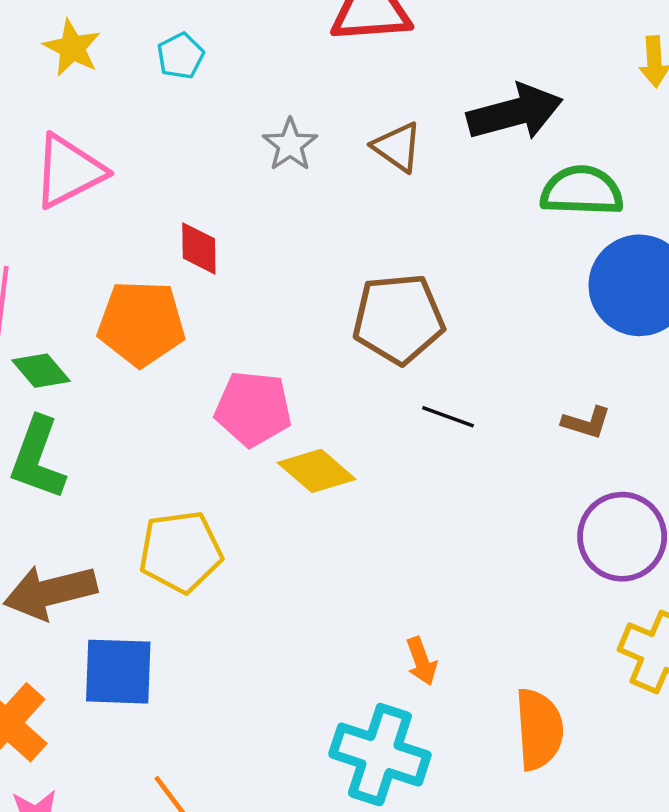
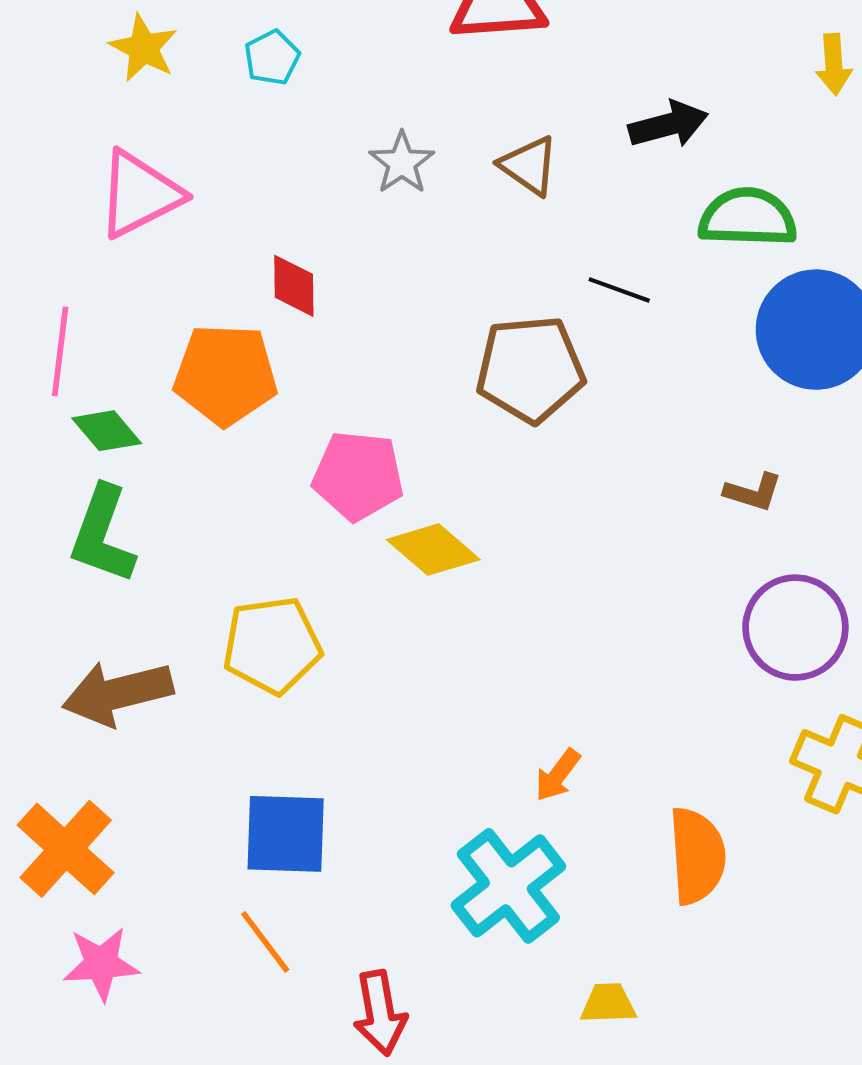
black arrow: (515, 112) -> (668, 125), size x0.7
black line: (448, 417) -> (619, 290), moved
orange arrow: (421, 661) -> (558, 775), turned 57
blue square: (118, 672) -> (286, 834), moved
cyan cross: (380, 755) -> (508, 886), turned 34

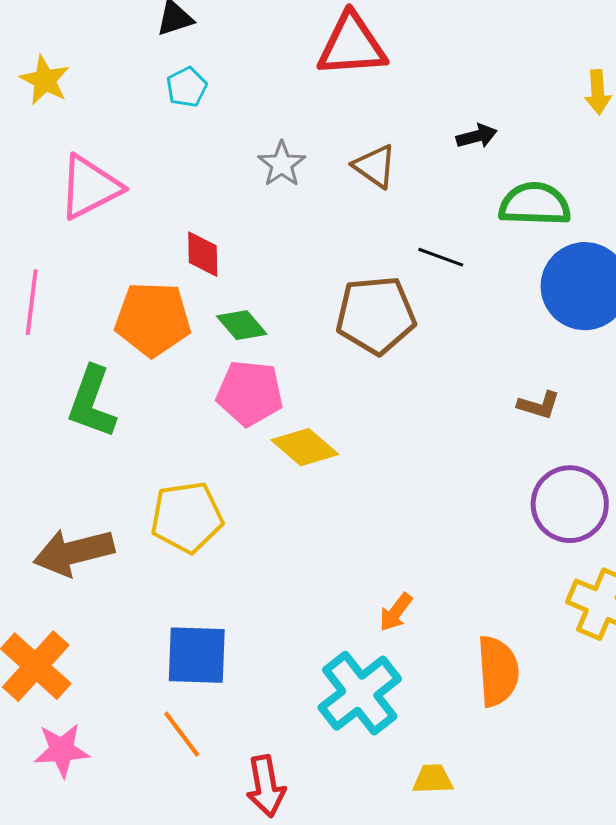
yellow star: (144, 48) -> (45, 80), moved
black arrow: (668, 125) -> (477, 136), size x0.7
green diamond: (107, 431) -> (242, 325), moved
green L-shape: (103, 535) -> (92, 402), moved

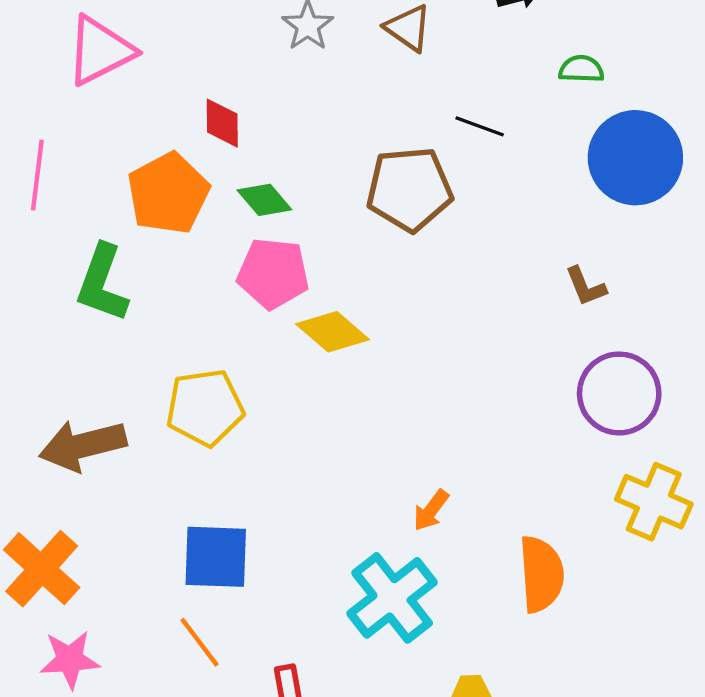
green semicircle: (535, 204) -> (581, 69), size x0.6
orange pentagon: (153, 319) -> (168, 193), turned -30
brown L-shape: (539, 405) -> (586, 286), turned 51

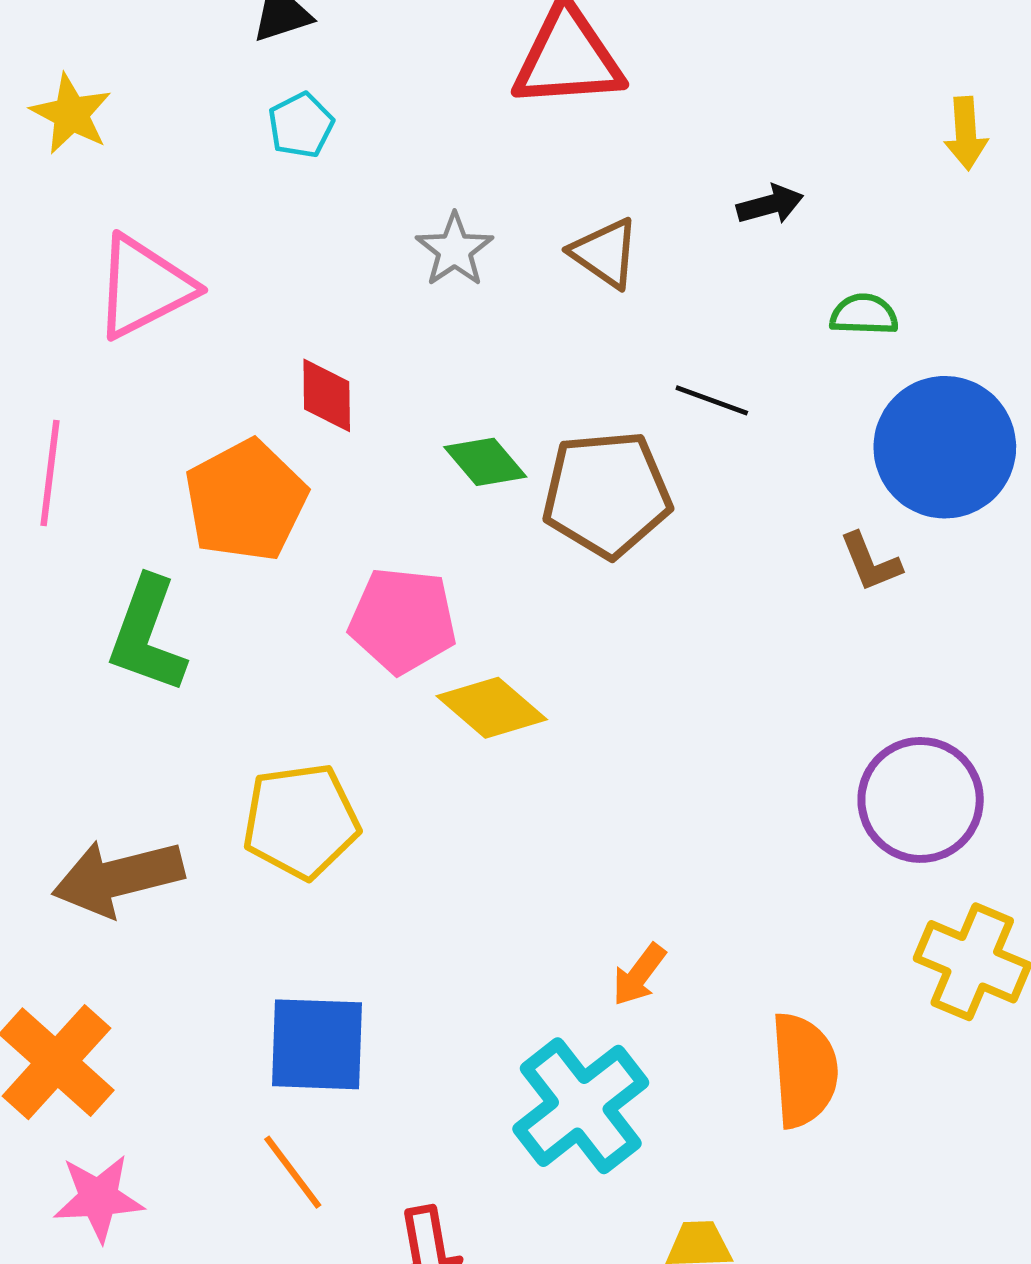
green diamond: (264, 200) -> (485, 462), moved
brown L-shape: (586, 286) -> (870, 562), moved

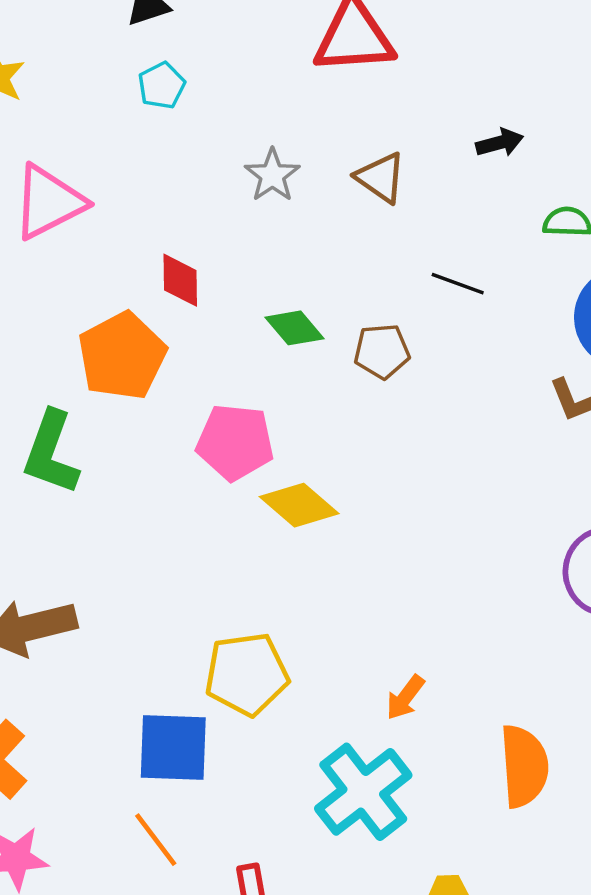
brown pentagon: (607, 494) -> (382, 351), size x0.6
yellow pentagon: (301, 821) -> (247, 674), moved

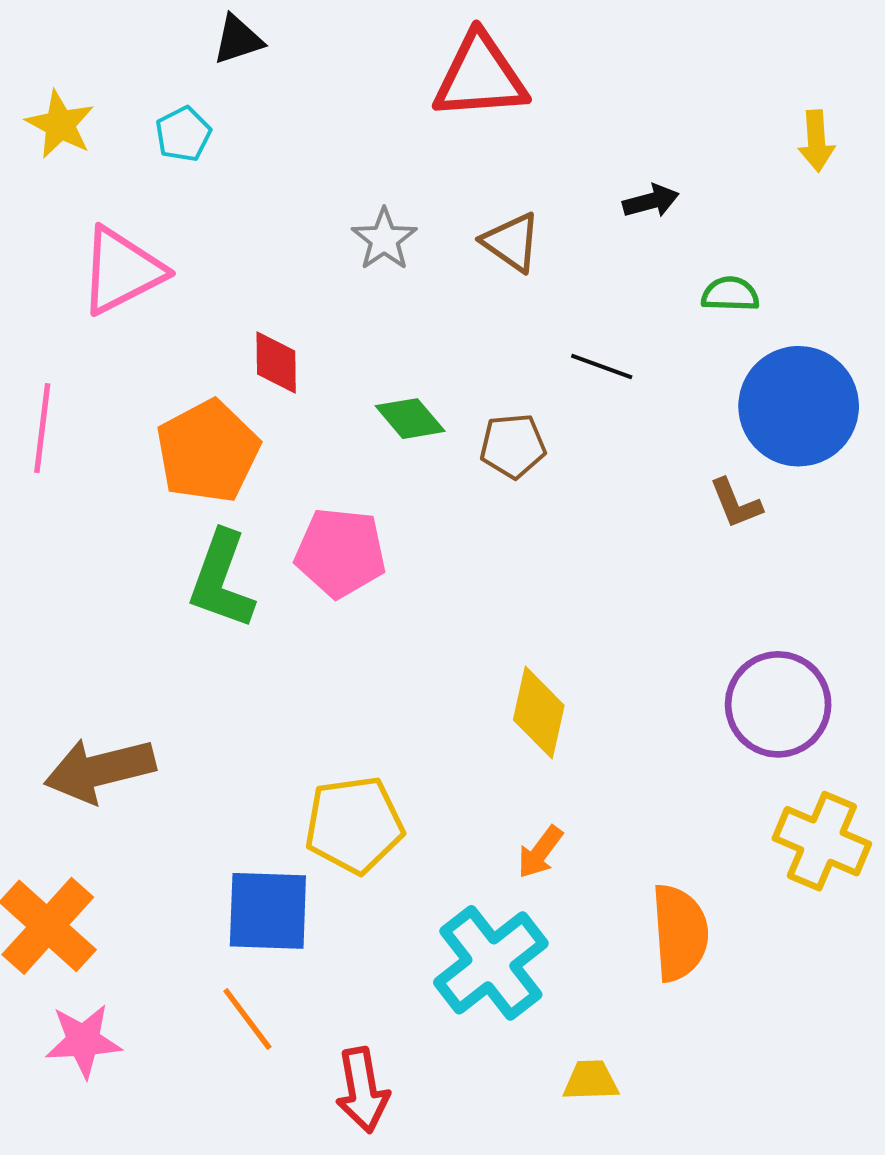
cyan pentagon: (162, 86) -> (183, 134), moved
green L-shape: (51, 453) -> (221, 580), moved
yellow diamond: (299, 505) -> (539, 713), moved, turned 62

